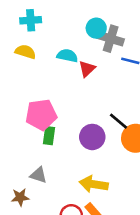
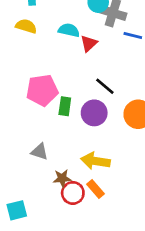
black line: (118, 121) -> (105, 86), moved
green rectangle: (49, 136) -> (65, 106), moved
brown star: (20, 197) -> (62, 178), moved

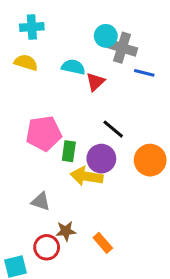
yellow arrow: (96, 161) -> (87, 176), moved
red circle: (73, 193) -> (47, 247), moved

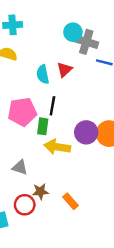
cyan semicircle: (73, 67) -> (43, 74), moved, turned -114
black line: (113, 129) -> (52, 106), moved, turned 60
purple circle: (101, 159) -> (86, 132), moved

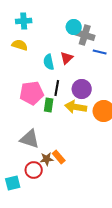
purple circle: (86, 132) -> (82, 89), moved
yellow arrow: (57, 147) -> (76, 107), moved
gray triangle: (20, 167) -> (30, 139), size x1.5
orange rectangle: (71, 201) -> (59, 157), moved

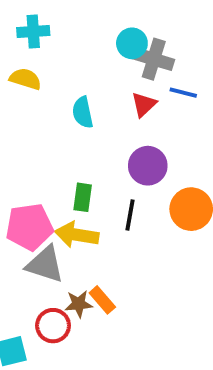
red triangle: (67, 58) -> (144, 105), moved
black line: (57, 88) -> (130, 215), moved
pink pentagon: (32, 93) -> (29, 227), moved
yellow arrow: (76, 107) -> (77, 235), moved

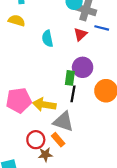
green rectangle: (83, 197) -> (70, 78), moved
gray triangle: (45, 264) -> (63, 122), moved
brown star: (79, 304) -> (45, 155), moved
red circle: (53, 326) -> (36, 140), moved

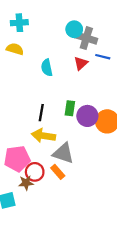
purple circle: (83, 67) -> (87, 116), moved
black line: (73, 94) -> (41, 113), moved
pink pentagon: (19, 100) -> (17, 159), moved
brown star: (45, 155) -> (26, 183), moved

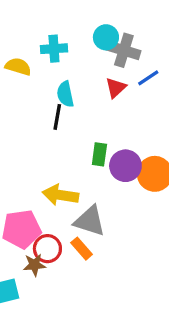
cyan cross: (19, 23) -> (54, 49), moved
blue line: (103, 57) -> (148, 78), turned -48
black line: (41, 113) -> (57, 117), moved

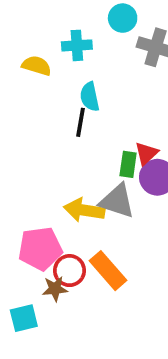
cyan circle: (106, 37) -> (123, 18), moved
red triangle: (116, 88) -> (146, 153), moved
gray triangle: (90, 221) -> (117, 201), moved
orange rectangle: (82, 249) -> (108, 271), size x1.5

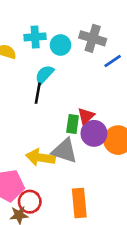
cyan circle: (123, 18) -> (61, 45), moved
cyan semicircle: (90, 97) -> (44, 74), turned 55
orange rectangle: (108, 271) -> (79, 203), moved, turned 36

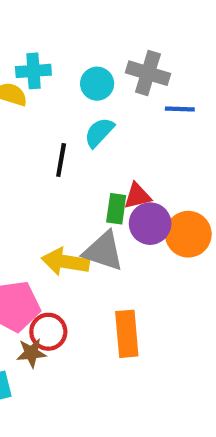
cyan cross: (35, 37) -> (33, 71), moved
blue line: (113, 61) -> (180, 109), turned 36
cyan semicircle: (44, 74) -> (99, 132), moved
red triangle: (86, 116) -> (137, 196), turned 30

